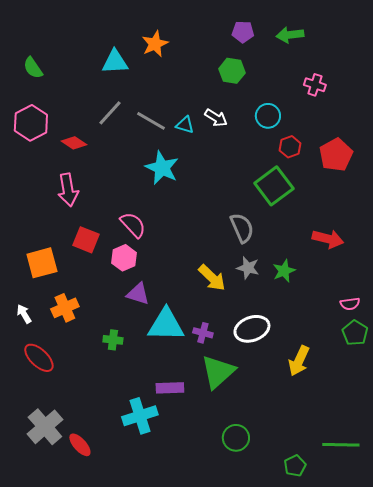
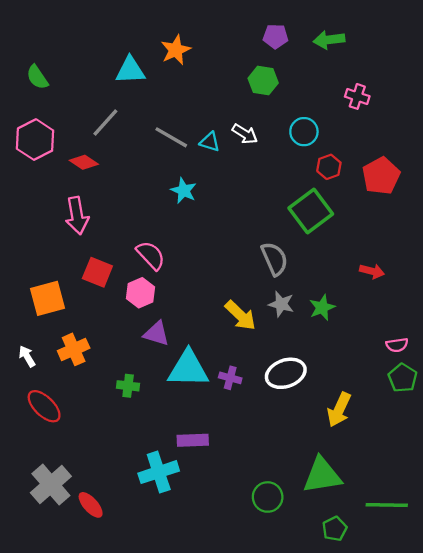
gray line: (110, 113) -> (105, 123), moved
cyan star: (162, 168) -> (184, 191), size x0.7
red arrow: (328, 239) -> (372, 271), size x0.7
green triangle: (218, 372) -> (322, 475), moved, turned 33

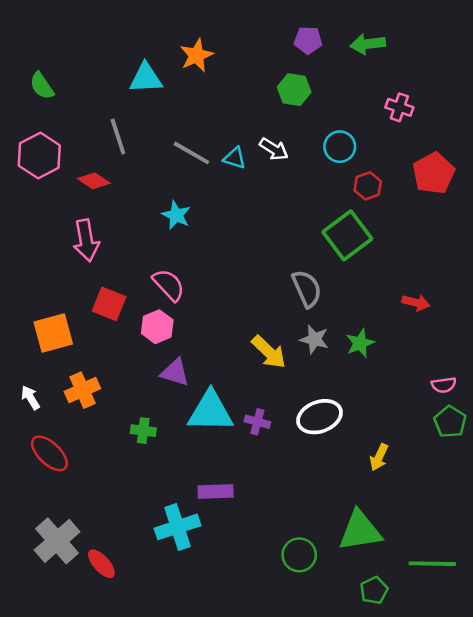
gray line: (105, 123) -> (118, 136), turned -60
red pentagon: (381, 176) -> (434, 173), moved
cyan star: (184, 191) -> (176, 215), moved
yellow arrow: (339, 410) -> (379, 457), size x0.7

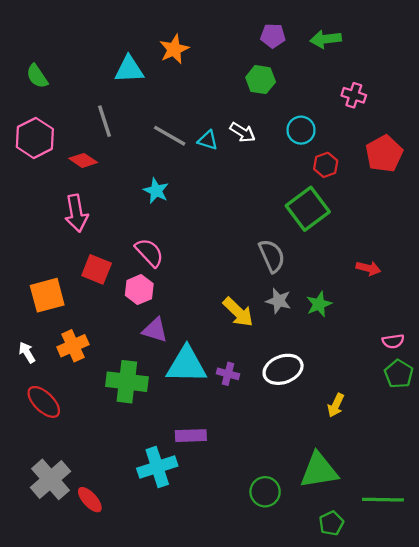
green cross: (143, 431) -> (127, 382), size x1.8

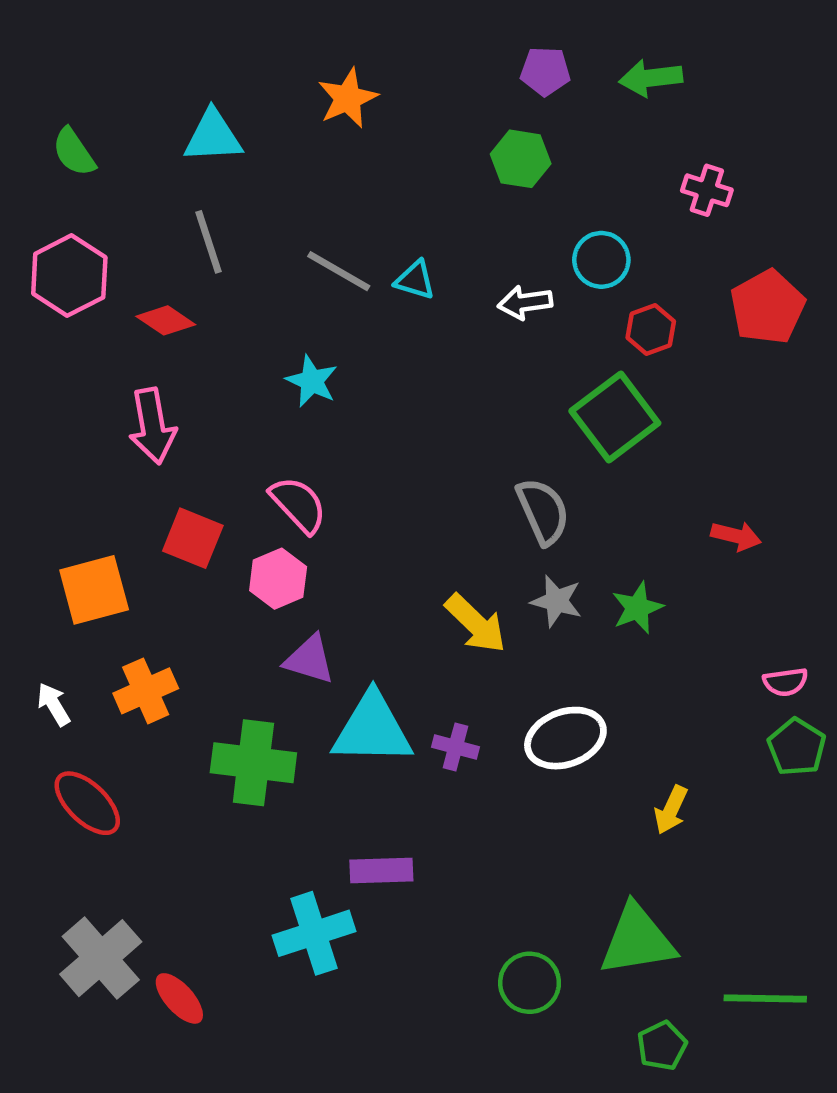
cyan triangle: (129, 69) -> (213, 136), moved
white arrow: (243, 132) -> (525, 303), moved, turned 140

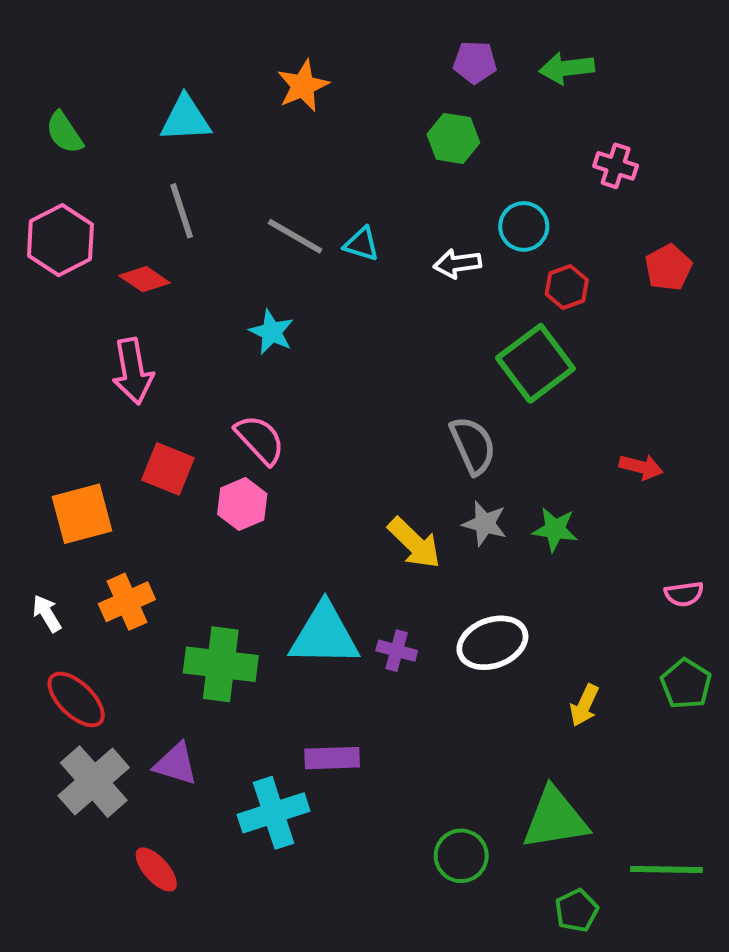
red pentagon: (768, 307) -> (668, 267), size x0.7
green star: (637, 608) -> (555, 529), turned 30
purple triangle: (310, 659) -> (176, 764), moved
green pentagon: (797, 747) -> (686, 684), moved
gray cross: (101, 958) -> (94, 782), moved

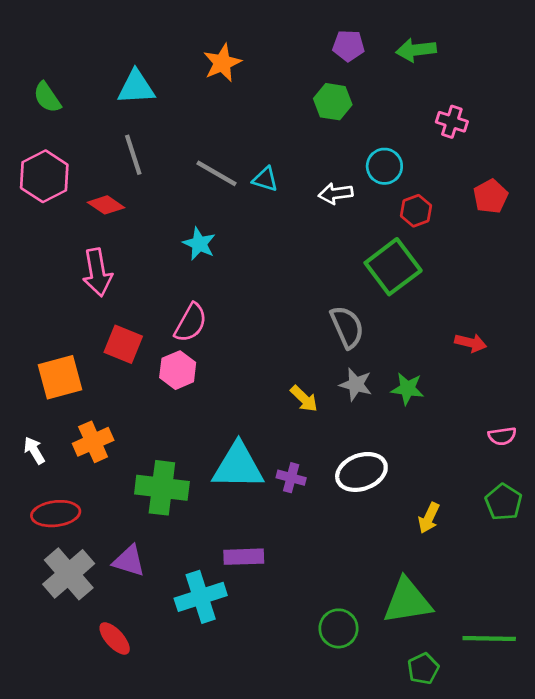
pink semicircle: (260, 439) -> (191, 323), turned 72
yellow arrow: (414, 543) -> (304, 399), size x0.7
red ellipse: (76, 699) -> (56, 514), turned -51

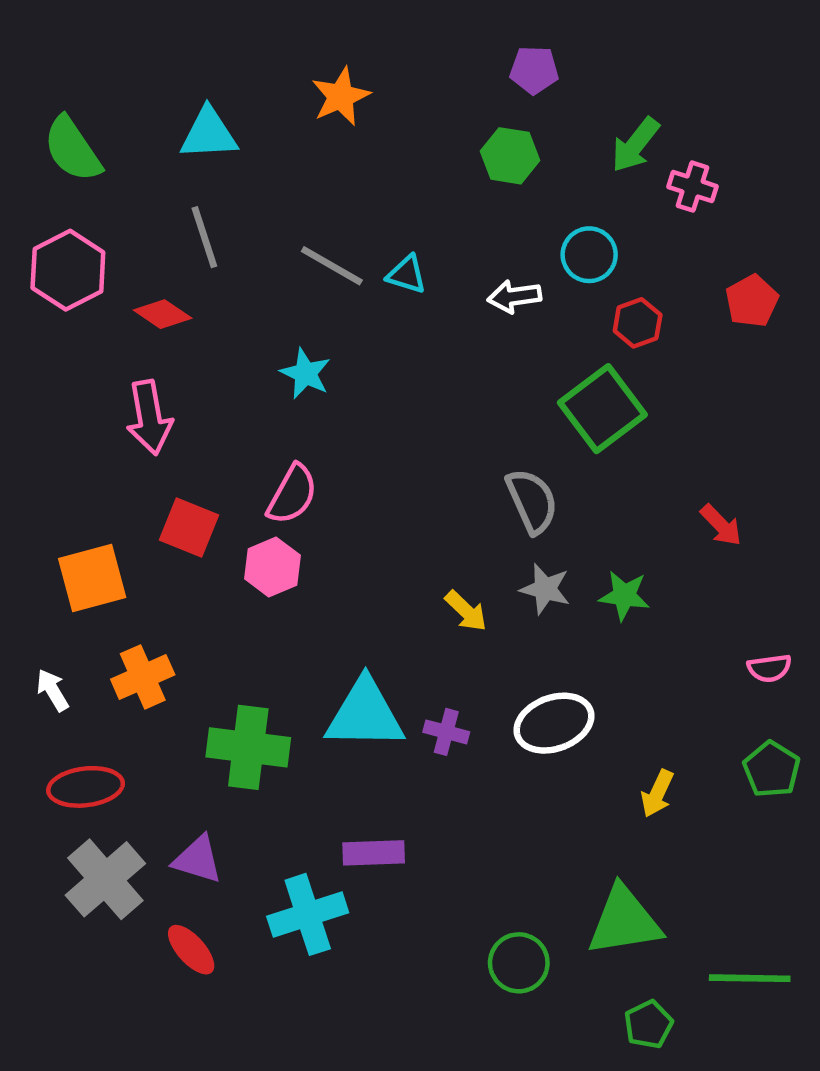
green arrow: (416, 50) -> (635, 145), moved, turned -45
green semicircle: (47, 97) -> (72, 149), size x1.4
red arrow: (471, 343) -> (721, 525), turned 32
red ellipse: (115, 638) -> (191, 950), moved

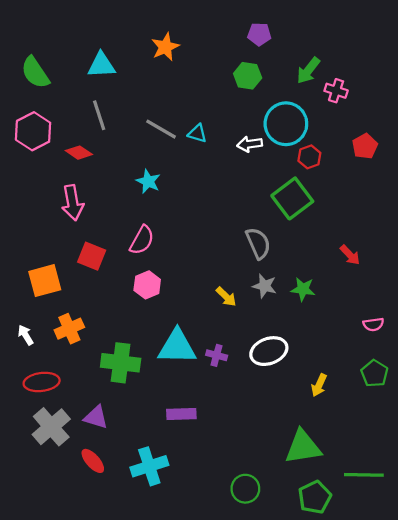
cyan circle: (589, 255) -> (286, 124), size x1.6
pink hexagon: (272, 567) -> (147, 285), moved
cyan cross: (308, 914) -> (149, 466), moved
green circle: (519, 963) -> (245, 489), moved
green pentagon: (649, 1024) -> (315, 497), size x1.4

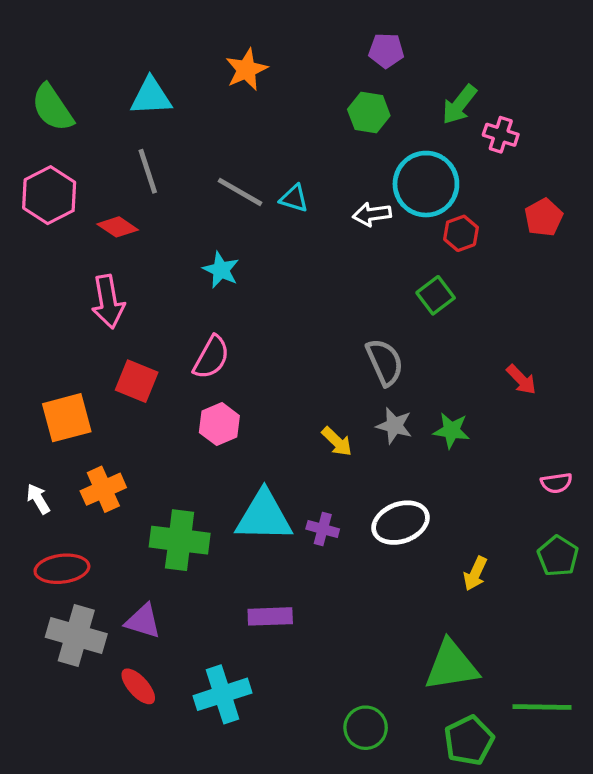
green square: (292, 198) -> (436, 295), size x0.6
gray cross: (51, 427) -> (76, 636), turned -33

